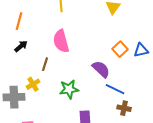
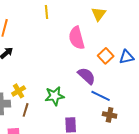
pink semicircle: (61, 41) -> (77, 38), moved
brown line: (45, 64) -> (26, 110), moved

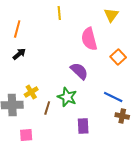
purple semicircle: (87, 76) -> (79, 71), moved
green star: (55, 96) -> (67, 97), turned 30
brown line: (26, 110) -> (47, 108), moved

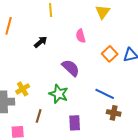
pink semicircle: (89, 39) -> (81, 36), size x0.6
black arrow: (19, 54) -> (41, 42), moved
brown line: (47, 108) -> (39, 116), moved

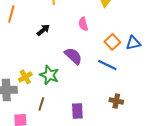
green star: (59, 94) -> (49, 75), moved
blue line: (105, 94) -> (107, 65), moved

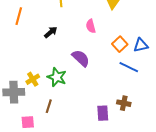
blue line: (107, 65) -> (129, 67), moved
purple rectangle: (77, 111) -> (103, 113), moved

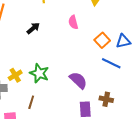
purple semicircle: (81, 58) -> (78, 80), moved

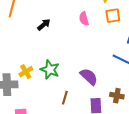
orange square: (102, 40) -> (113, 16), moved, turned 35
brown line: (31, 102) -> (65, 98), moved

